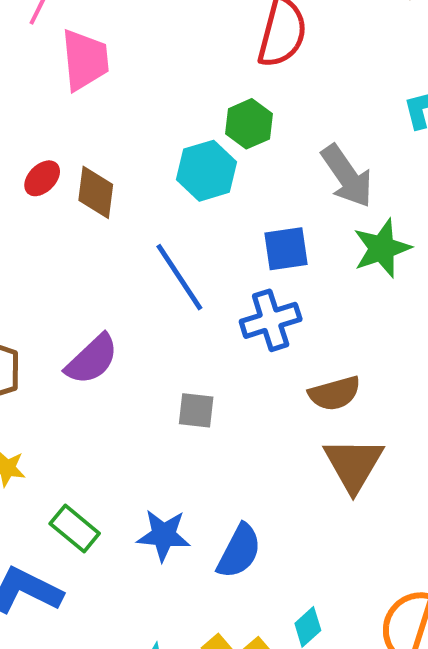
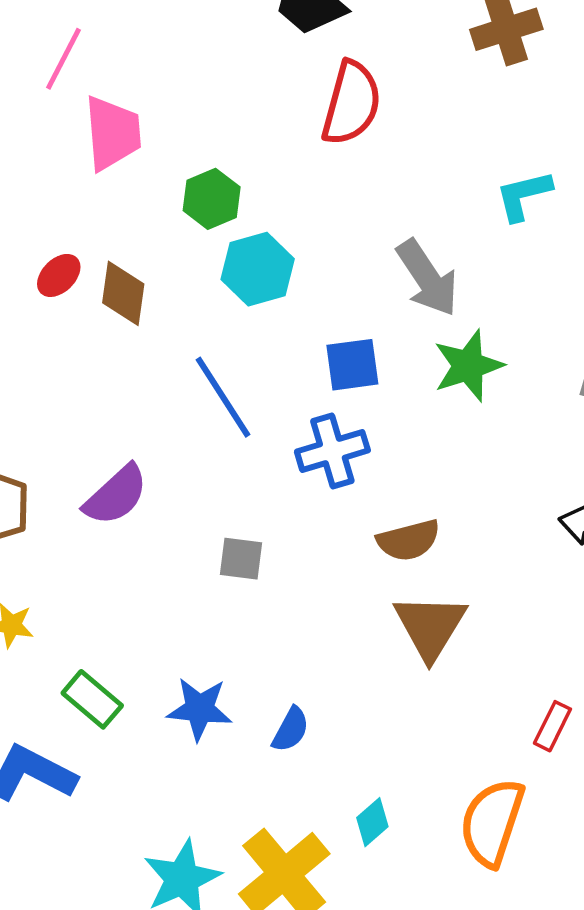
green hexagon: (249, 124) -> (212, 199), moved
blue semicircle: (239, 551) -> (291, 729), size x0.7

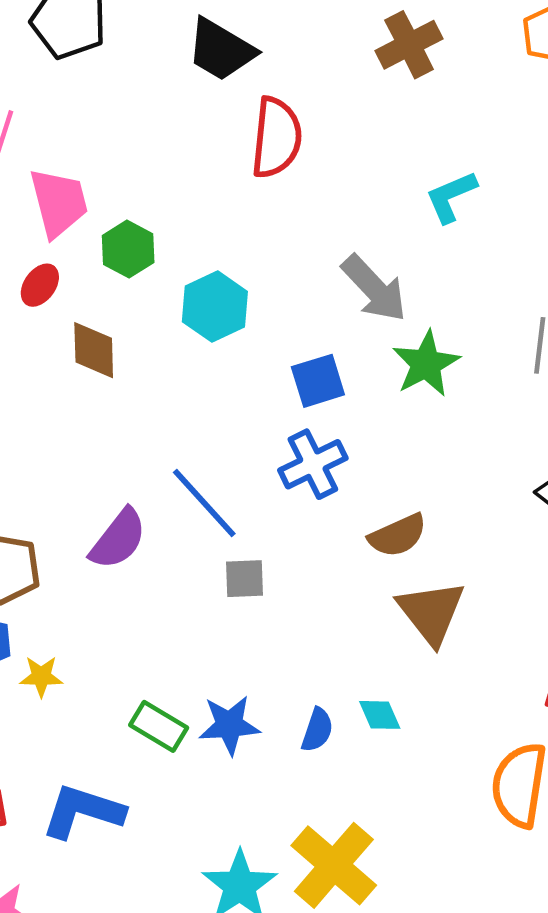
green hexagon: (212, 199) -> (128, 249), moved
red ellipse: (59, 275) -> (40, 285), moved
blue line: (223, 397) -> (204, 503), moved
green rectangle: (92, 699) -> (159, 726), moved
cyan diamond: (372, 822) -> (380, 715), moved, turned -63

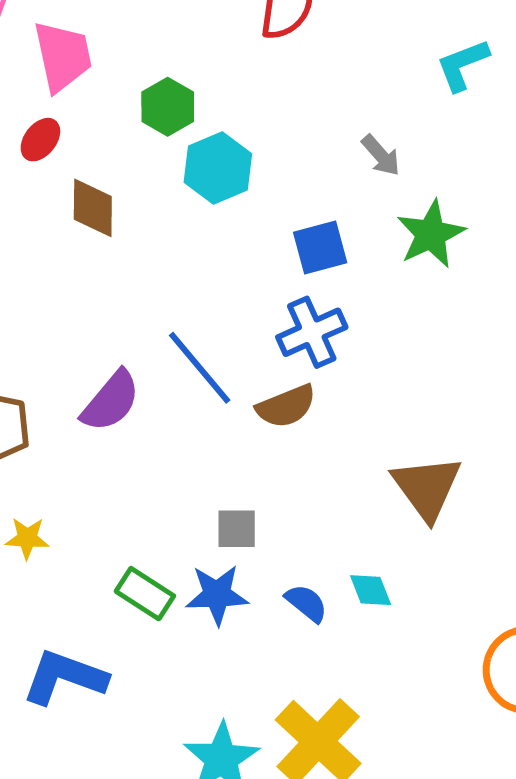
green hexagon: (128, 249) -> (168, 107), moved
gray arrow: (374, 288) -> (381, 155), size x0.6
brown semicircle: (398, 535) -> (286, 406), moved
gray square: (245, 579) -> (237, 529), moved
blue semicircle: (317, 730) -> (306, 603), turned -72

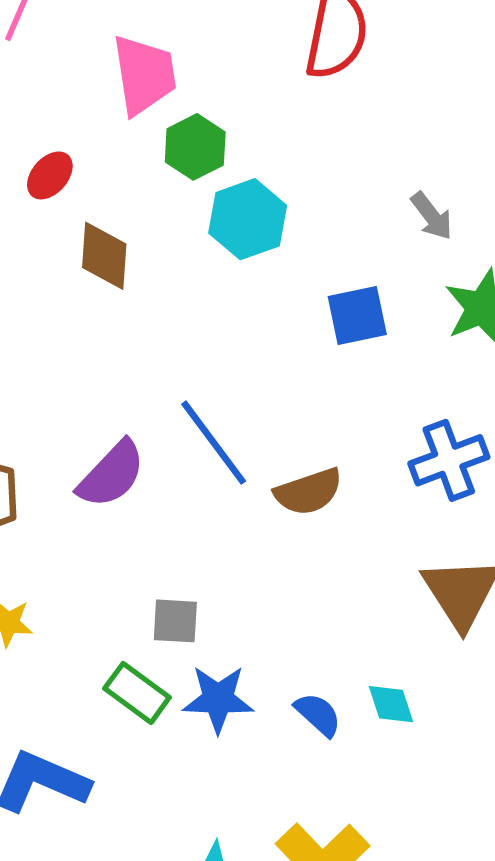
pink trapezoid: (63, 56) -> (144, 75), moved
blue cross: (312, 332) -> (449, 460), moved
gray square: (237, 529) -> (175, 621), moved

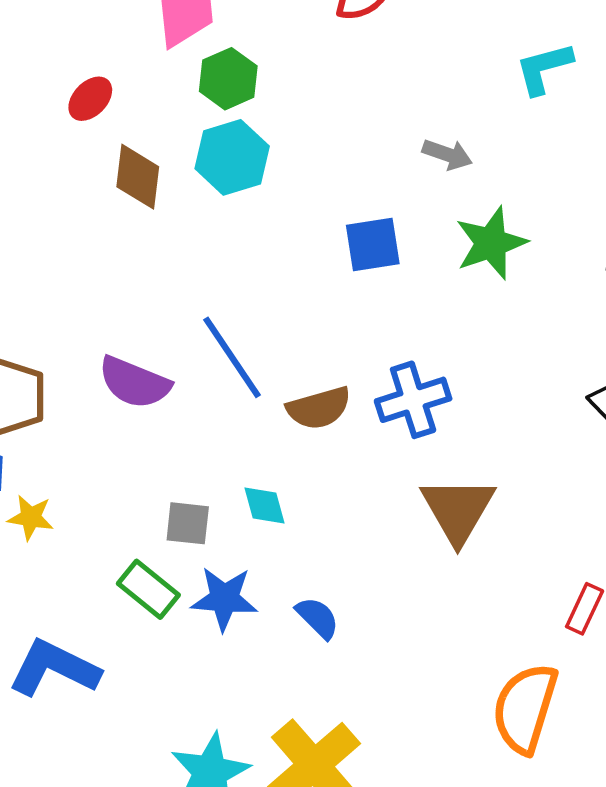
gray arrow: (432, 216) -> (447, 154), turned -36
cyan hexagon: (248, 219) -> (232, 157), moved
blue cross: (449, 460) -> (413, 400), moved
purple semicircle: (111, 474) -> (134, 383), turned 66
cyan diamond: (391, 704) -> (264, 506), moved

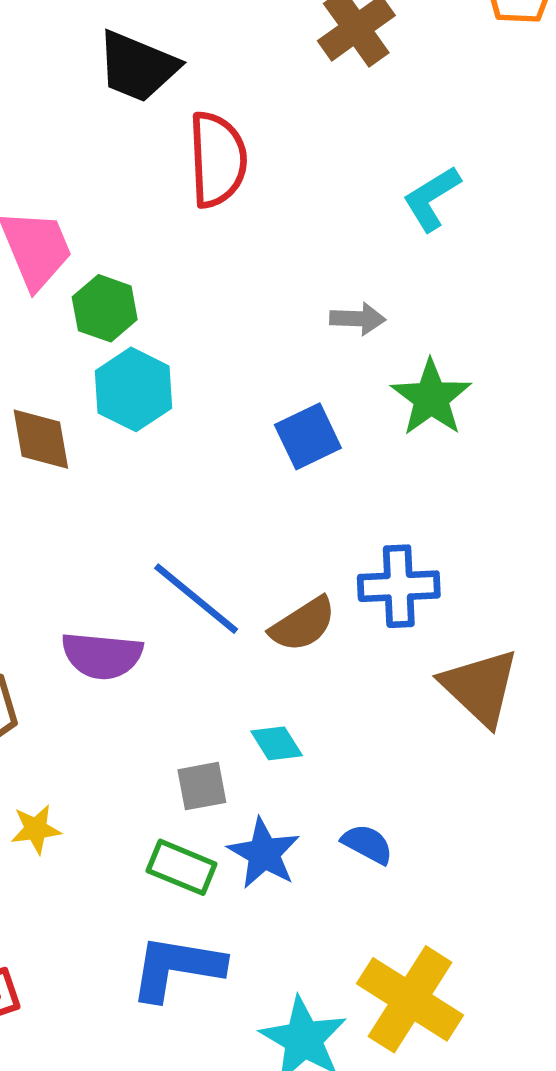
blue cross: (413, 400) -> (399, 586), turned 32
blue star: (224, 599) -> (264, 853), turned -30
blue L-shape: (54, 668) -> (177, 968), moved

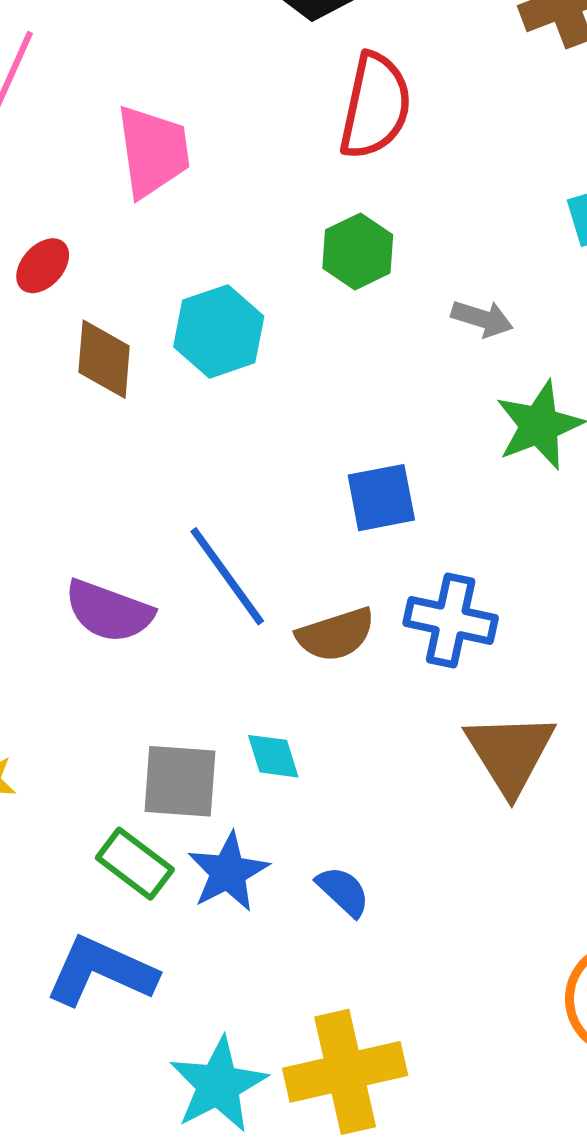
green hexagon: (105, 308) -> (358, 251), moved
blue square: (308, 436) -> (381, 498), moved
gray square: (202, 786) -> (180, 781), size x1.4
yellow cross: (410, 999) -> (345, 1072), turned 30

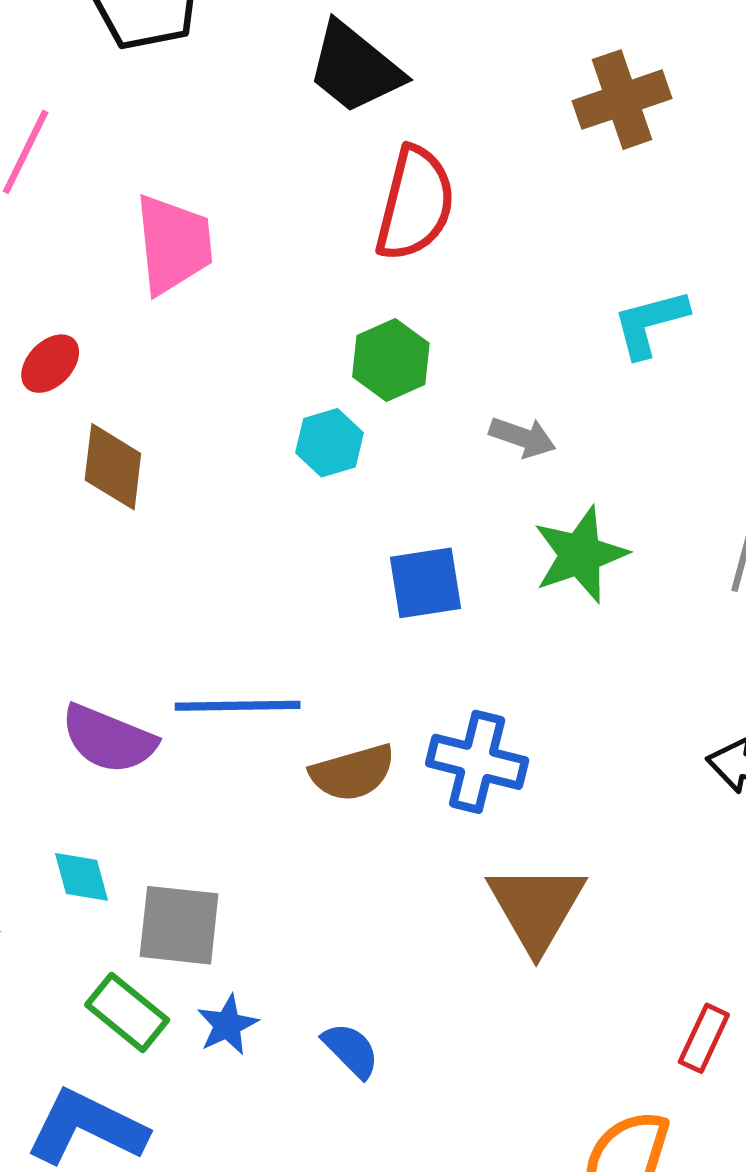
cyan hexagon: (219, 331) -> (330, 443), moved, size x0.7
blue square: (381, 498) -> (425, 583), moved
blue line: (227, 576) -> (238, 706), turned -57
cyan diamond: (273, 756) -> (82, 877), moved
blue star: (228, 872) -> (227, 1025), size x0.7

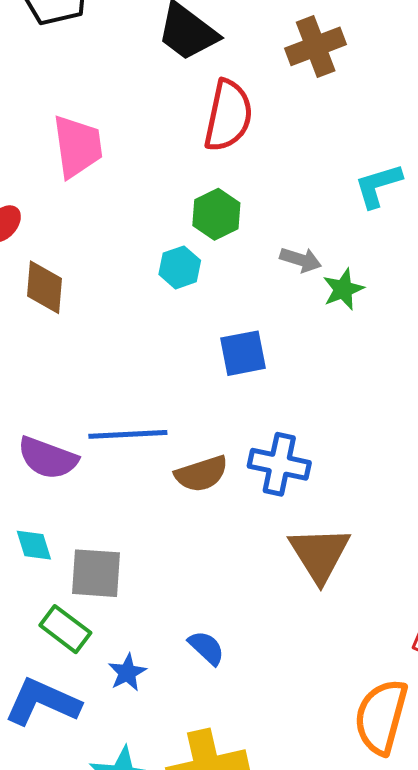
brown cross: (622, 100) -> (316, 46), moved
green star: (580, 555) -> (343, 289), moved, size x0.7
blue star: (227, 1025) -> (127, 673), moved

